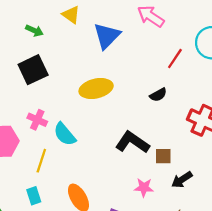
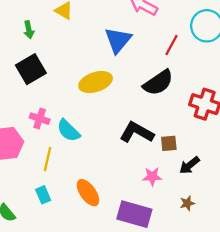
green arrow: (34, 31) -> (29, 30), turned 60
blue triangle: (107, 36) -> (118, 40), moved
black semicircle: (158, 95) -> (158, 83), size x1.8

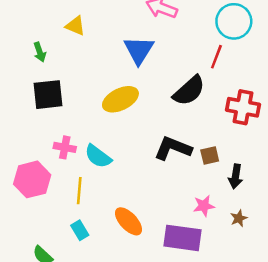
red line: (172, 45) -> (216, 57), moved
black square: (31, 69) -> (48, 95), turned 32
black arrow: (189, 165) -> (235, 176), turned -35
pink star: (152, 177) -> (204, 206), moved

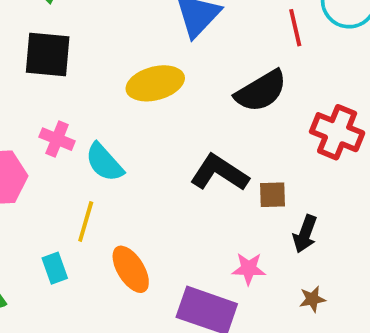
red line: (216, 57) -> (295, 28), moved, turned -45
yellow line: (79, 191) -> (86, 221), moved
brown star: (239, 218) -> (312, 299), moved

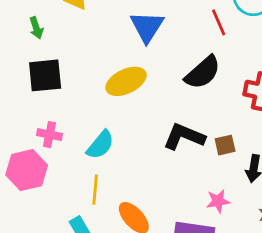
pink cross: (57, 139) -> (50, 135), moved
cyan semicircle: (104, 162) -> (100, 145), turned -88

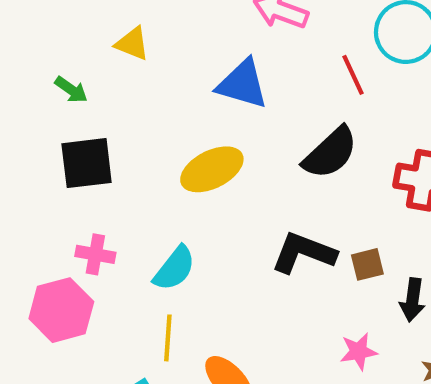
blue triangle: (147, 27) -> (242, 84), turned -45
green arrow: (36, 28) -> (71, 90), turned -35

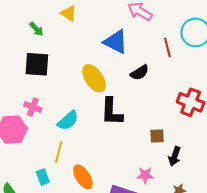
black semicircle: (330, 153) -> (140, 73), moved, size x0.7
yellow ellipse: (212, 169) -> (94, 78), turned 72
black L-shape: (304, 253) -> (112, 112), moved, turned -120

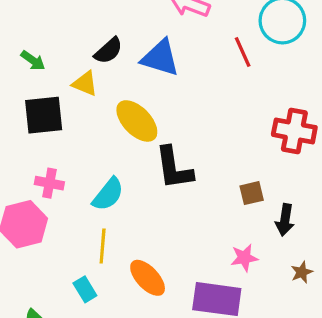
yellow triangle: (69, 13) -> (85, 84), moved
black semicircle: (140, 73) -> (108, 51), moved

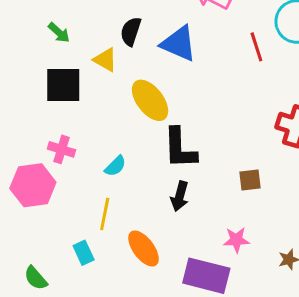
black semicircle: (108, 51) -> (131, 31), turned 144
cyan semicircle: (108, 194) -> (115, 166), size x0.7
black arrow: (285, 220) -> (180, 196), moved

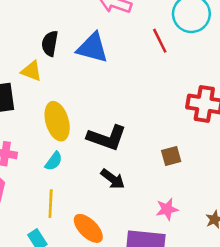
yellow ellipse: (150, 100) -> (57, 121), moved, turned 30
black L-shape: (180, 148) -> (107, 138), turned -60
black arrow: (180, 196) -> (113, 179), turned -60

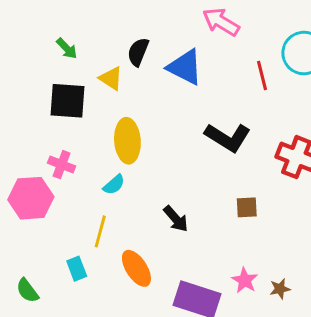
black L-shape: (107, 138) -> (228, 137), moved
pink star: (167, 209) -> (245, 280), moved, turned 30

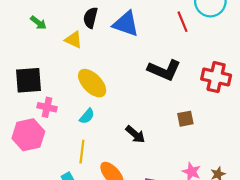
black square: (68, 101) -> (29, 80), moved
yellow ellipse: (127, 141) -> (92, 83), turned -32

